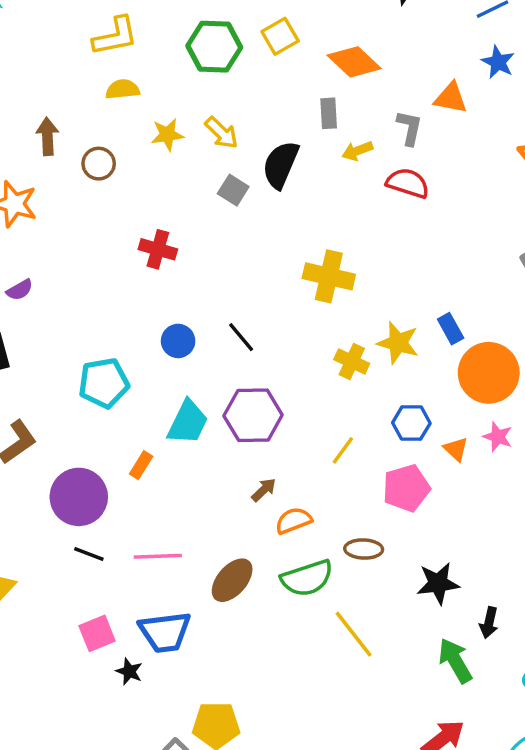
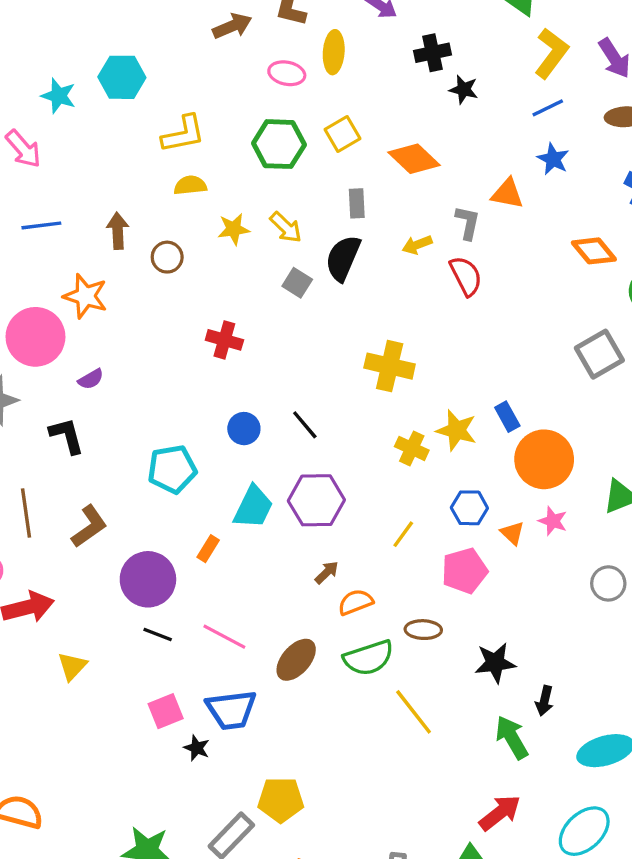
gray rectangle: (329, 113) -> (357, 203), moved
red semicircle: (408, 183) -> (466, 276), turned 45
pink line: (158, 556) -> (224, 637), turned 30

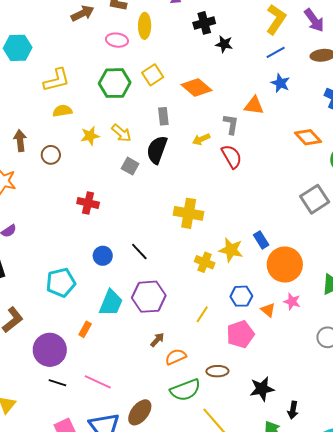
brown ellipse: (296, 660) -> (140, 412), moved

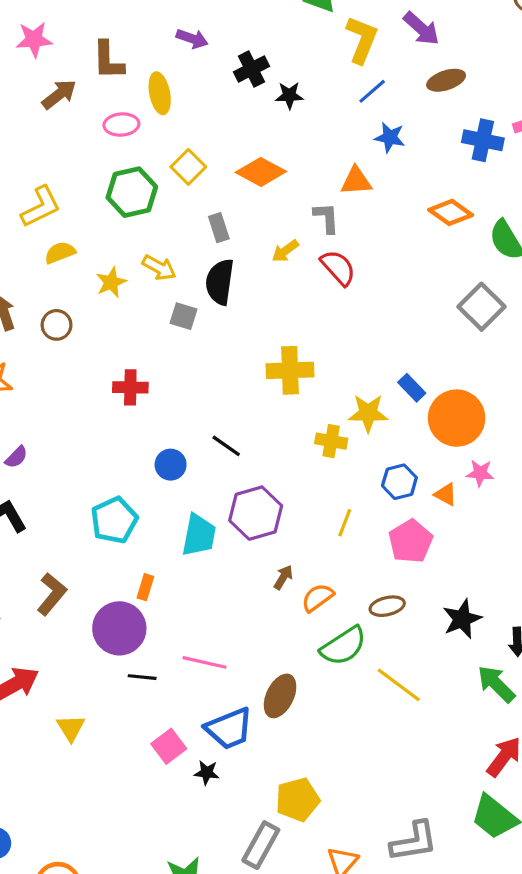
orange rectangle: (85, 329) -> (145, 587), moved

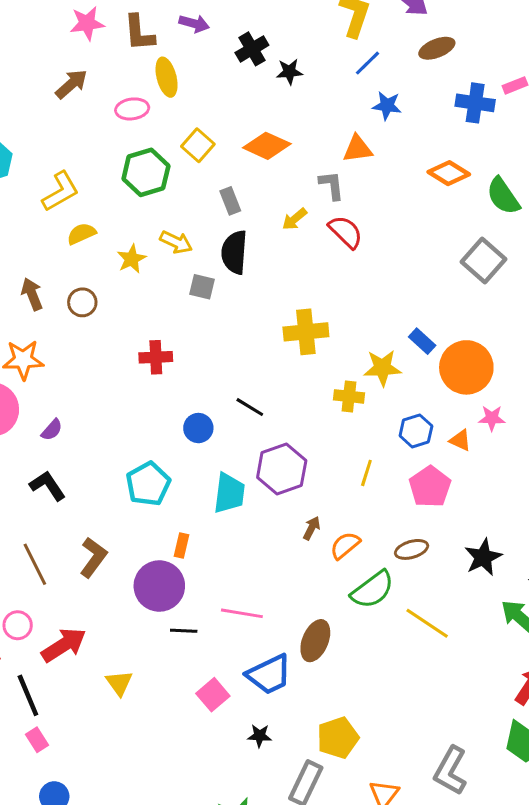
pink star: (34, 40) -> (87, 23), moved
brown L-shape: (108, 60) -> (139, 33), moved
black star: (207, 773) -> (260, 736), moved
gray L-shape: (414, 842) -> (450, 771), turned 132

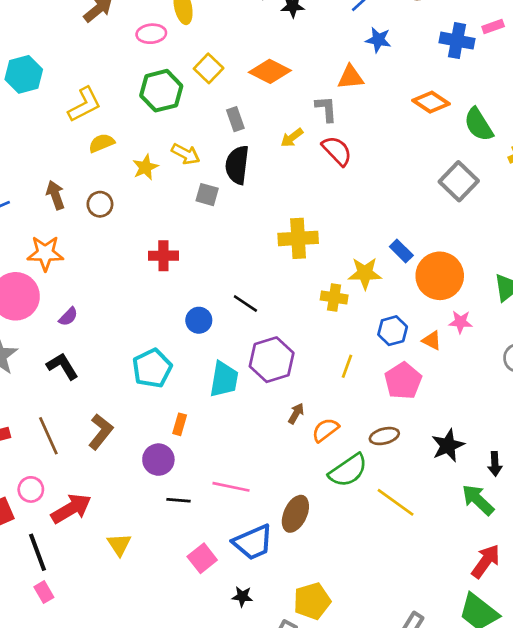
purple circle: (159, 586) -> (158, 460), size x0.7

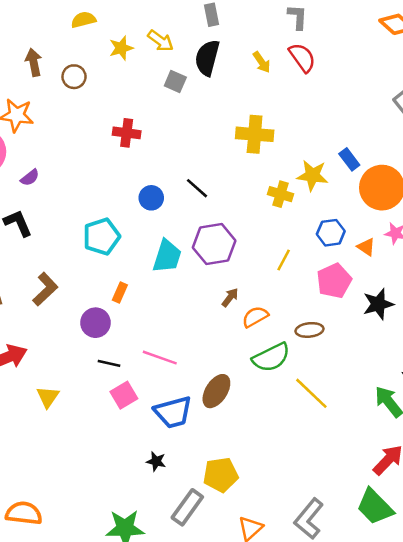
yellow arrow: (292, 138) -> (262, 62), moved, turned -95
black star: (448, 445) -> (378, 304), moved
pink square: (202, 558) -> (124, 395), moved

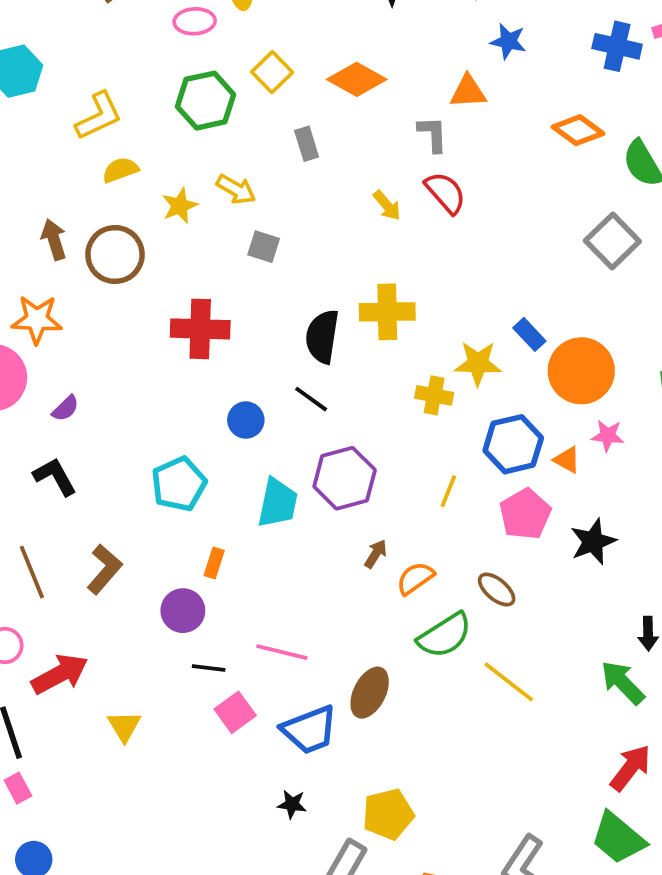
black semicircle: (207, 58) -> (322, 336), moved
brown circle: (74, 77) -> (115, 254), size x1.6
red cross: (127, 133) -> (200, 329), size x1.4
blue hexagon: (331, 233) -> (513, 444), size x1.4
brown ellipse: (310, 330) -> (497, 590), turned 52

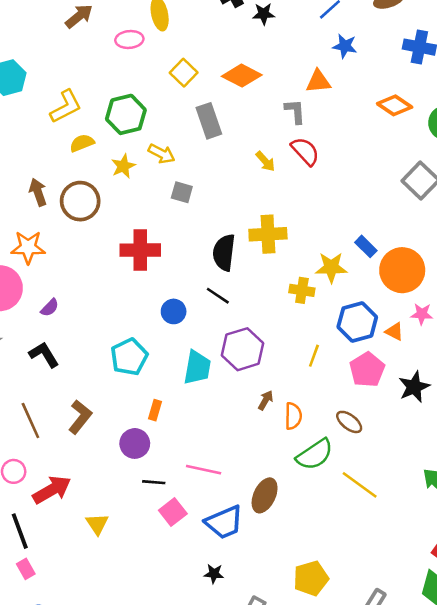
green hexagon: (206, 101) -> (126, 114), moved
gray rectangle: (307, 144) -> (209, 121), size x1.5
orange semicircle: (415, 578) -> (293, 416), turned 128
yellow pentagon: (388, 814) -> (311, 578), moved

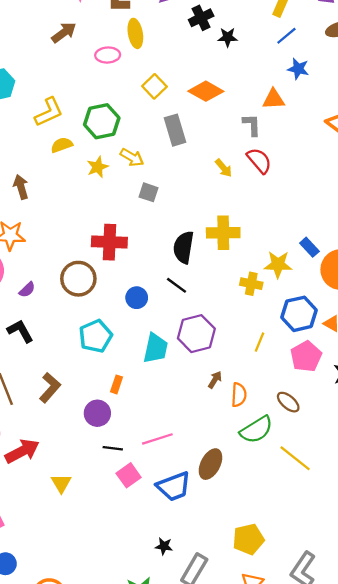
brown circle: (80, 201) -> (78, 279), moved
pink line: (204, 470) -> (157, 439), turned -32
black star: (214, 574) -> (164, 546), moved

